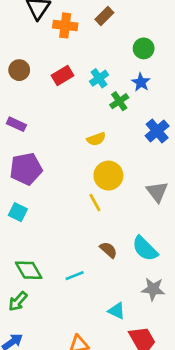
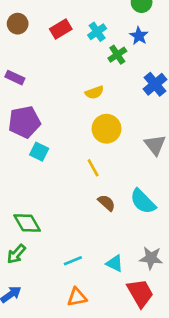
yellow line: (95, 203) -> (93, 168), moved
cyan square: (18, 212) -> (39, 152), moved
cyan line: (75, 276) -> (73, 261), moved
gray star: (153, 289) -> (151, 258), moved

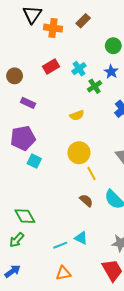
brown circle: (18, 24) -> (15, 76), moved
purple rectangle: (15, 78) -> (28, 103), moved
yellow circle: (107, 129) -> (79, 153), moved
yellow line: (93, 168) -> (91, 174), moved
cyan triangle: (115, 263) -> (81, 238), moved

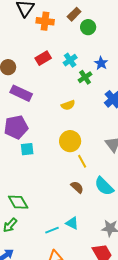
green circle: (113, 46) -> (88, 27), moved
purple rectangle: (28, 103) -> (21, 93), size x1.5
cyan square: (34, 161) -> (27, 149), turned -32

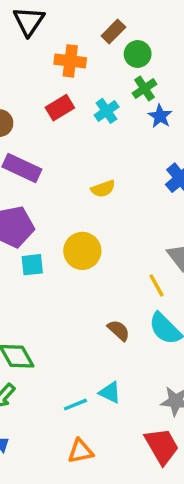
orange cross: (45, 21) -> (70, 61), moved
green cross: (85, 77) -> (145, 89), moved
yellow circle: (70, 141) -> (82, 251), moved
yellow line: (82, 161) -> (157, 285), moved

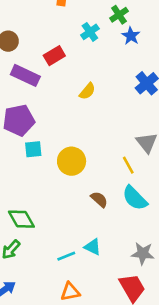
red rectangle: (60, 108) -> (54, 56), moved
yellow semicircle: (103, 189) -> (87, 91), turned -30
yellow circle: (82, 251) -> (72, 161), moved

